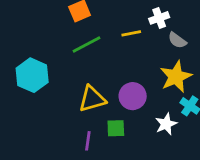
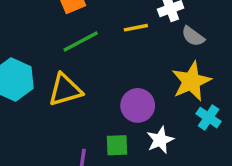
yellow triangle: (92, 99) -> (65, 90), moved
white star: (166, 124) -> (160, 140), moved

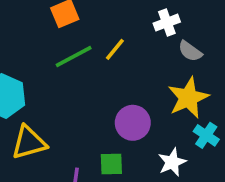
yellow line: (136, 28) -> (115, 49), moved, turned -40
yellow triangle: (65, 90) -> (29, 143), moved
white star: (160, 140) -> (172, 162), moved

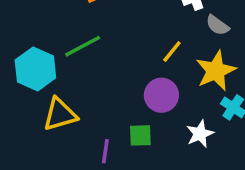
yellow line: (115, 49) -> (172, 51), moved
green line: (74, 57) -> (83, 46), moved

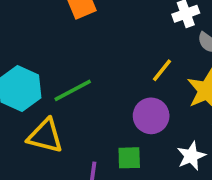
green line: (83, 46) -> (73, 90), moved
yellow triangle: (60, 114) -> (45, 136), turned 30

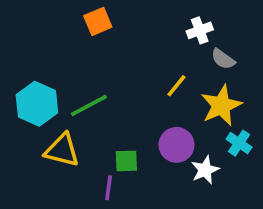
purple circle: (151, 116) -> (176, 145), moved
green square: (129, 158) -> (126, 161), moved

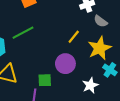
green line: (89, 106) -> (23, 33), moved
purple circle: (176, 145) -> (65, 64), moved

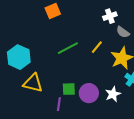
green line: (23, 33) -> (68, 48), moved
purple circle: (65, 64) -> (89, 93), moved

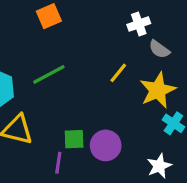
green line: (68, 48) -> (49, 74), moved
white star: (113, 94) -> (159, 166), moved

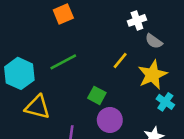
green square: (74, 139) -> (97, 95), moved, turned 30

